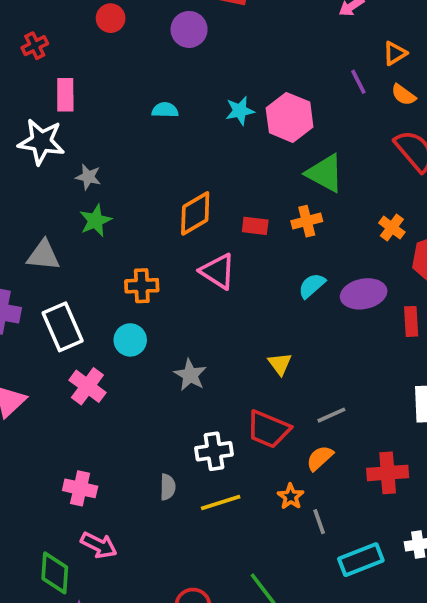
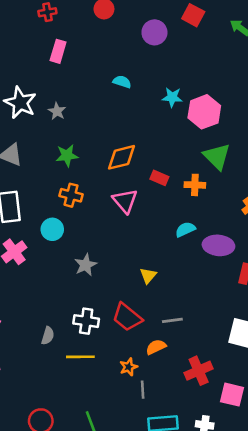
white star: (41, 142) -> (20, 103), moved
green star: (95, 221) -> (67, 156), moved
red cross: (388, 473) -> (199, 371), turned -36

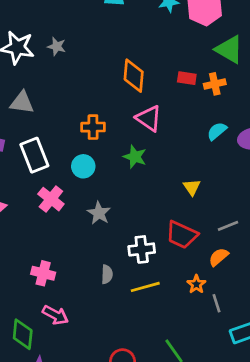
green star: (67, 156) -> (135, 157), moved, turned -30
orange diamond: (122, 157) -> (134, 76), turned -56
red rectangle: (159, 178) -> (187, 78), moved
gray star: (86, 265) -> (99, 213), moved

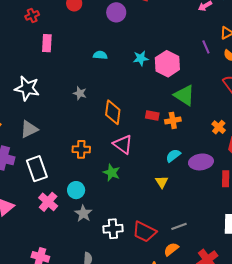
gray star: (57, 46) -> (80, 93), moved
gray triangle: (22, 103) -> (29, 129), turned -36
cyan circle: (83, 166) -> (76, 190), moved
yellow triangle: (192, 187) -> (162, 182), moved
white cross: (142, 249) -> (113, 229), moved

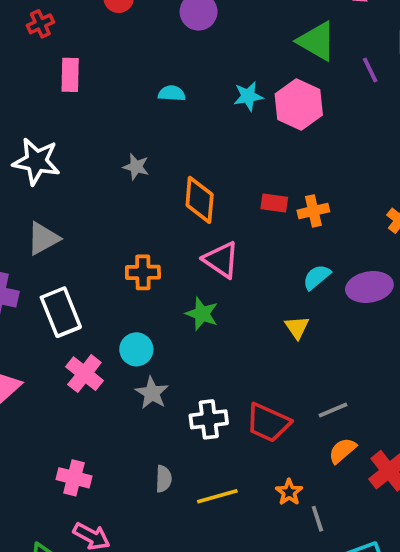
green triangle: (184, 95) -> (317, 41), moved
orange semicircle: (171, 249) -> (342, 451), moved

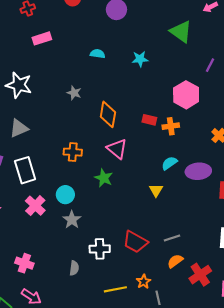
purple line: (370, 70) -> (210, 65), moved, turned 48
pink rectangle: (70, 75) -> (42, 38), turned 66
pink hexagon: (299, 104) -> (186, 95), moved
white cross: (209, 419) -> (100, 249), moved
yellow line: (217, 496) -> (115, 289), moved

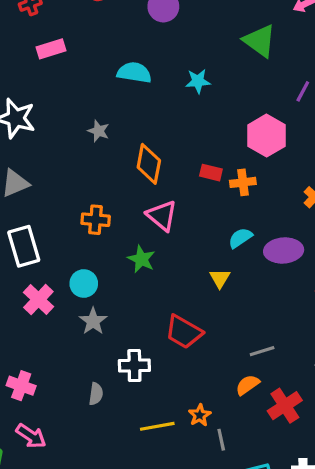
cyan semicircle: (98, 54) -> (134, 73), size x1.5
gray line: (172, 238) -> (262, 351), moved
red trapezoid: (135, 242) -> (184, 332), moved

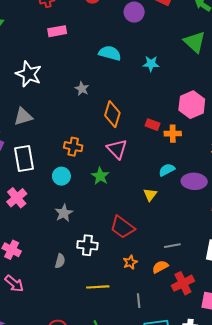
cyan circle: (84, 284) -> (61, 176), moved
pink cross: (38, 299) -> (17, 198), moved
orange star: (200, 415) -> (130, 262), moved

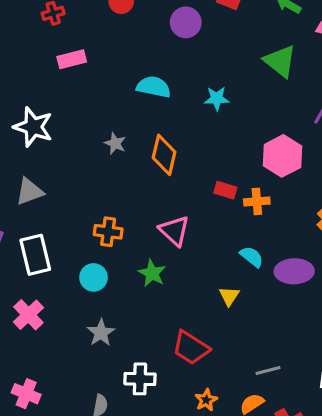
orange diamond: (112, 114) -> (164, 155), moved
cyan semicircle: (167, 170) -> (252, 257), turned 70

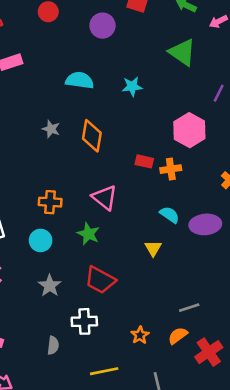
red trapezoid: (191, 348) -> (100, 280), moved

